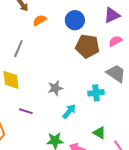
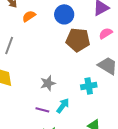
purple line: (26, 111) -> (42, 110), moved

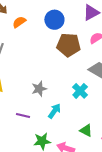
cyan cross: (89, 86) -> (80, 91), turned -35
purple line: (42, 110) -> (23, 116), moved

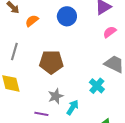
brown pentagon: (69, 45) -> (51, 62), moved
gray star: (39, 89) -> (56, 96), moved

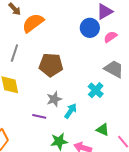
blue circle: (67, 16) -> (90, 28), moved
orange semicircle: (32, 21) -> (33, 23), size x1.6

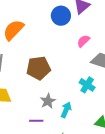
blue circle: (90, 28) -> (61, 16), moved
pink semicircle: (110, 37) -> (83, 41), moved

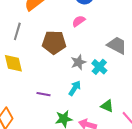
pink semicircle: (83, 41) -> (79, 21), moved
gray star: (48, 101) -> (78, 62), moved

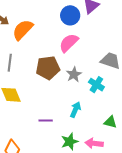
pink semicircle: (79, 21) -> (69, 43), size x1.5
gray star: (78, 62) -> (74, 74), moved

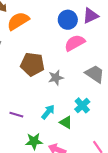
pink semicircle: (69, 43) -> (75, 43), moved
cyan cross: (96, 85) -> (82, 105), moved
green triangle: (110, 122) -> (66, 122), moved

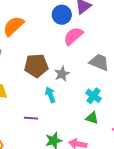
cyan arrow: (48, 112) -> (50, 95), moved, turned -49
green triangle: (66, 122) -> (92, 118), moved

